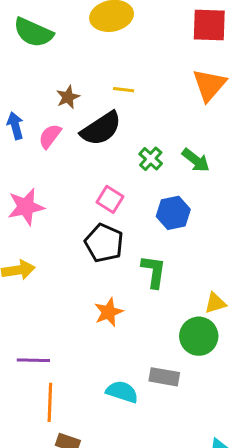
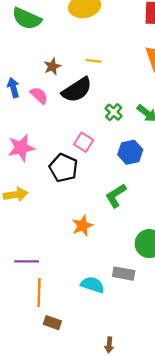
pink semicircle: (50, 136) -> (39, 95), turned 96
black pentagon: (104, 243) -> (63, 168), moved
green L-shape: (154, 272) -> (116, 196), turned -130

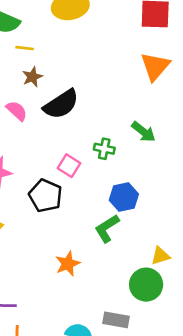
yellow line: (94, 61) -> (25, 48), moved
green cross: (114, 112) -> (104, 149), moved, turned -30
blue hexagon: (130, 152) -> (124, 197), moved

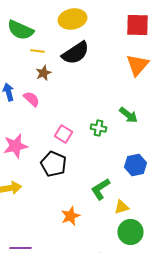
black semicircle: (61, 104) -> (76, 53), moved
pink square: (69, 166) -> (64, 134), moved
blue hexagon: (124, 197) -> (136, 165), moved
yellow triangle: (160, 256) -> (122, 207), moved

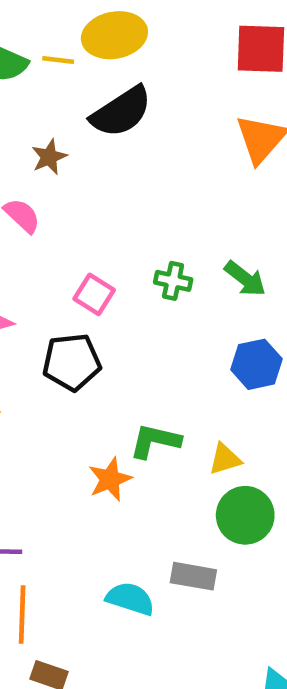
yellow line: (38, 51) -> (58, 60), moved
green arrow: (128, 115) -> (245, 279), moved
black pentagon: (54, 164) -> (72, 362), turned -30
green L-shape: (100, 189) -> (155, 441), moved, turned 45

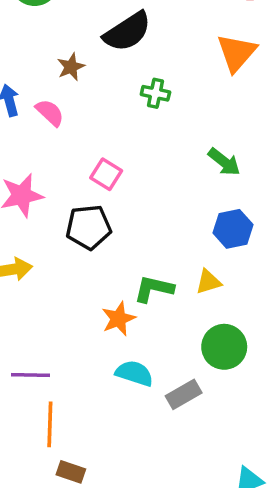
green cross: (173, 281) -> (155, 93), moved
yellow triangle: (225, 459) -> (208, 282), moved
gray rectangle: (193, 576) -> (184, 394), turned -40
cyan semicircle: (130, 599) -> (134, 373), moved

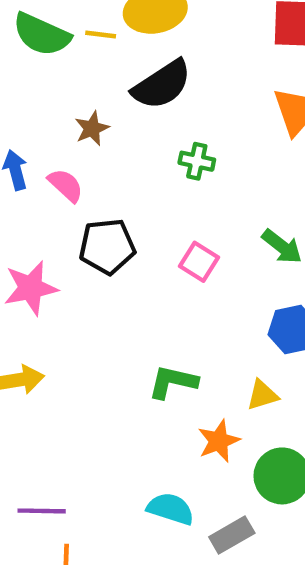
pink square: (106, 174) -> (199, 262), moved
black pentagon: (89, 227) -> (107, 246), moved
green L-shape: (154, 289) -> (173, 382), moved
orange star: (119, 319) -> (219, 441), moved

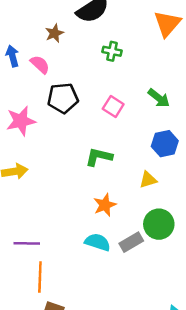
green L-shape: (173, 382) -> (99, 157), moved
orange star: (219, 441) -> (105, 205), moved
gray rectangle: (232, 535) -> (131, 242), moved

